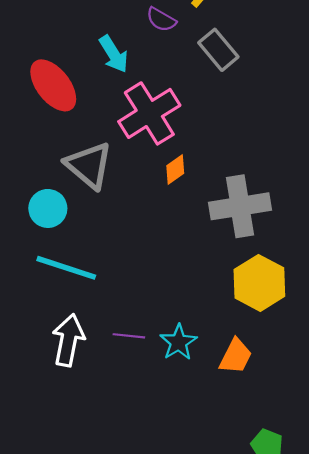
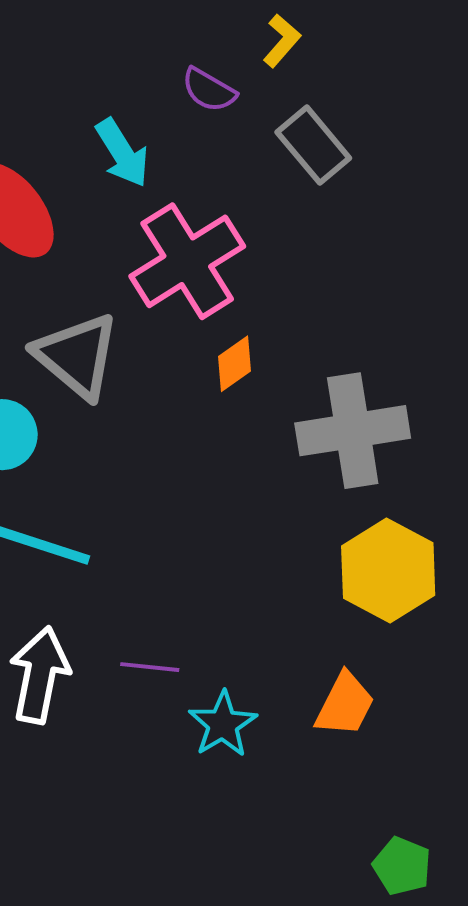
cyan star: (178, 342) -> (223, 724), moved

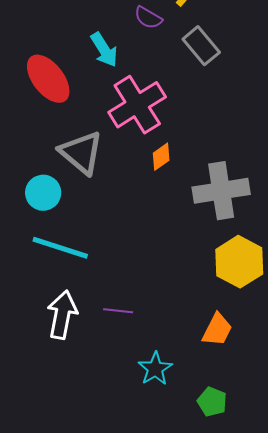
cyan star: (223, 724) -> (155, 369), moved
green pentagon: (402, 866) -> (212, 402), moved

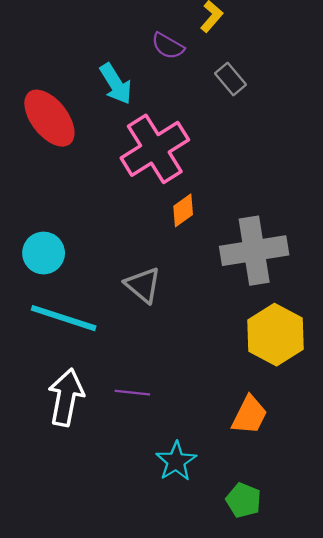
gray rectangle: (201, 46) -> (230, 79), size x0.7
gray triangle: (81, 153) -> (143, 285), moved, size x0.7

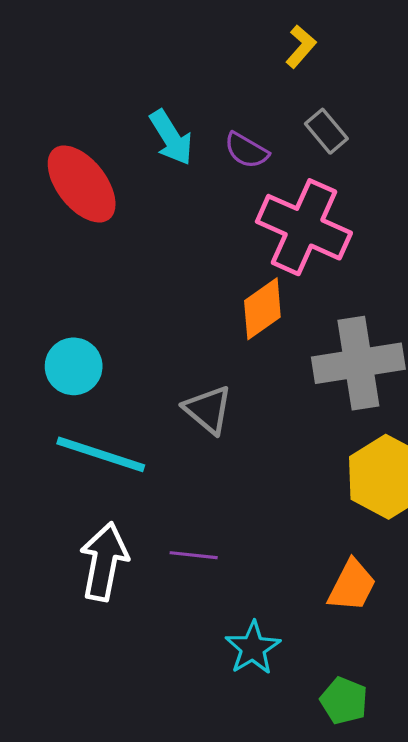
purple semicircle: (168, 46) -> (246, 150), moved
pink cross: (155, 149) -> (304, 227), moved, turned -34
orange diamond: (183, 210) -> (262, 309), size x1.4

